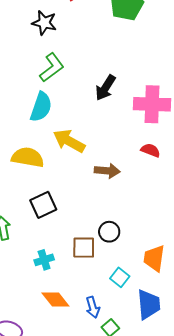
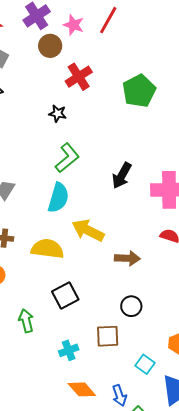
black star: (44, 23) -> (58, 113), size x0.7
black circle: (109, 232) -> (131, 306), moved

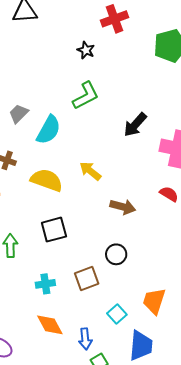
cyan semicircle: (58, 198) -> (49, 130), moved
yellow arrow: (88, 230) -> (90, 171), size x0.7
brown square: (108, 336) -> (87, 278), turned -30

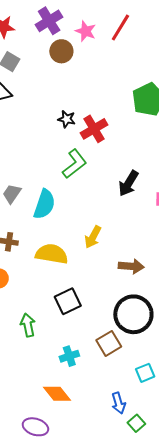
red cross: (114, 19) -> (94, 129), moved
yellow arrow: (90, 171) -> (93, 237), turned -90
black circle: (116, 254) -> (133, 314), size x1.8
cyan square: (117, 314) -> (145, 373), turned 30
orange diamond: (50, 325) -> (57, 394), moved

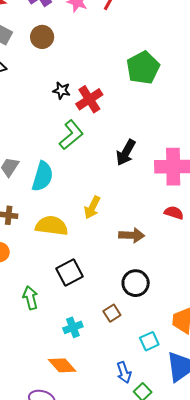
brown circle: (61, 51) -> (42, 37), moved
black circle: (133, 314) -> (136, 283), size x0.7
brown square: (109, 343) -> (112, 313), size x0.7

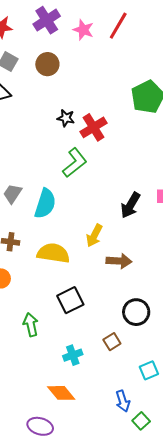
black arrow: (126, 152) -> (130, 205), moved
brown arrow: (132, 235) -> (119, 261), moved

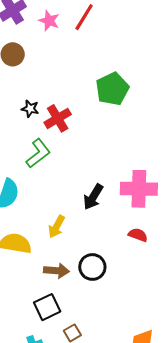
brown arrow: (119, 261) -> (57, 271), moved
black square: (70, 300) -> (47, 307), moved
black circle: (136, 312) -> (92, 267), moved

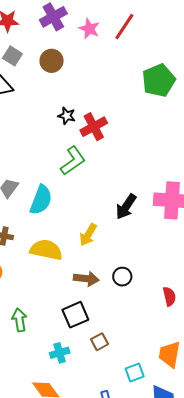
green pentagon: (112, 89) -> (159, 80), moved
red semicircle: (138, 235) -> (169, 296), moved, turned 54
black circle: (92, 267) -> (122, 277), size x0.7

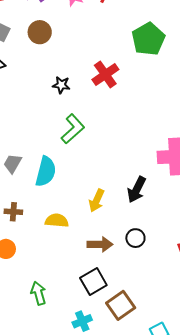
red cross: (94, 127) -> (105, 75), moved
black arrow: (126, 207) -> (137, 190), moved
yellow semicircle: (46, 250) -> (57, 221), size x0.7
brown square: (99, 342) -> (121, 305), size x1.6

